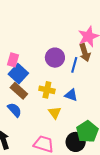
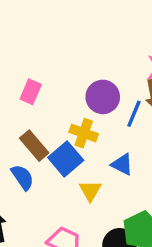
blue square: (18, 74) -> (66, 159), moved
yellow cross: (47, 90) -> (84, 133), moved

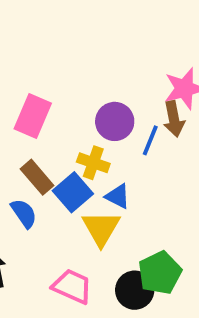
pink rectangle: (31, 92) -> (33, 116), size x1.5
blue triangle: (122, 164) -> (118, 196), moved
yellow triangle: (90, 191) -> (101, 228), size x1.5

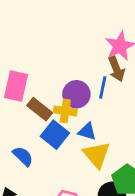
purple circle: (115, 121) -> (76, 94), moved
brown rectangle: (37, 177) -> (40, 109), moved
yellow triangle: (101, 228) -> (97, 155), moved

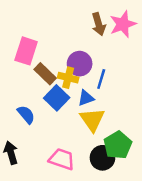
brown arrow: (117, 69) -> (99, 24), moved
blue line: (103, 87) -> (101, 79), moved
blue triangle: (87, 131) -> (86, 98), turned -42

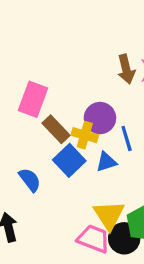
blue line: (101, 79) -> (127, 138), turned -36
yellow triangle: (92, 120) -> (109, 215), moved
pink trapezoid: (62, 159) -> (94, 239), moved

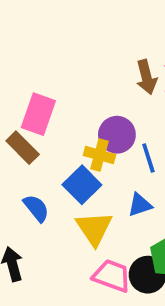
brown rectangle: (56, 129) -> (23, 148), moved
blue triangle: (106, 162) -> (140, 205), moved
yellow triangle: (109, 215) -> (94, 228), moved

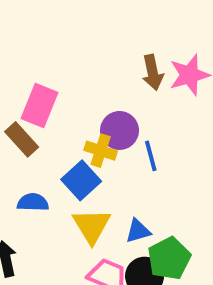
blue triangle: (140, 205) -> (138, 231), moved
blue semicircle: (36, 208) -> (33, 202), turned -52

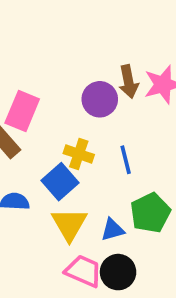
purple circle: (119, 130) -> (100, 99), moved
green pentagon: (169, 258) -> (150, 213), moved

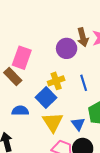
yellow cross: (79, 154) -> (56, 81), turned -35
blue triangle: (112, 230) -> (78, 124), turned -48

